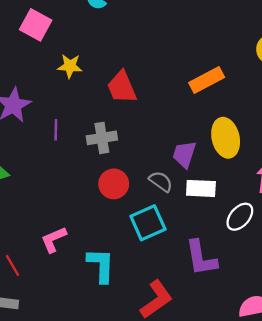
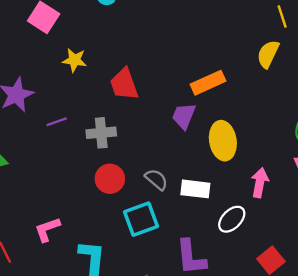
purple line: (56, 130) -> (57, 122), turned 66
purple trapezoid: (184, 154) -> (184, 116), moved

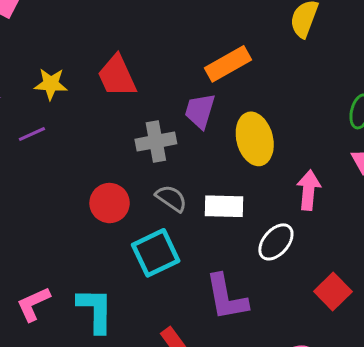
yellow star: (75, 60) -> (51, 84), moved
gray cross: (101, 133) -> (156, 142), moved
pink L-shape: (47, 229) -> (33, 304), moved

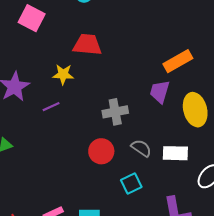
red trapezoid: (117, 76) -> (87, 45), moved, turned 120
gray cross: (156, 142) -> (115, 112), moved
cyan square: (156, 253) -> (131, 183), size x0.7

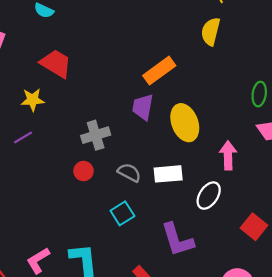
red trapezoid: (87, 45) -> (56, 63), turned 32
red circle: (101, 151) -> (84, 171), moved, size x0.7

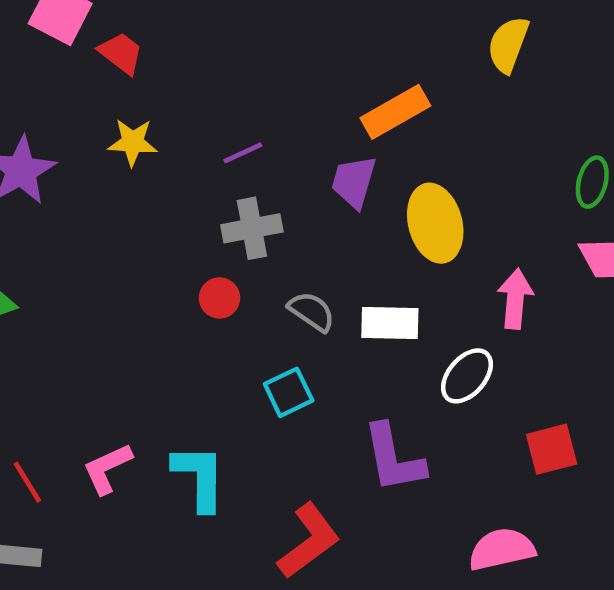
red trapezoid: (56, 63) -> (121, 53), moved, size x0.7
purple line: (23, 137) -> (243, 153), moved
red square: (254, 227) -> (552, 449), turned 30

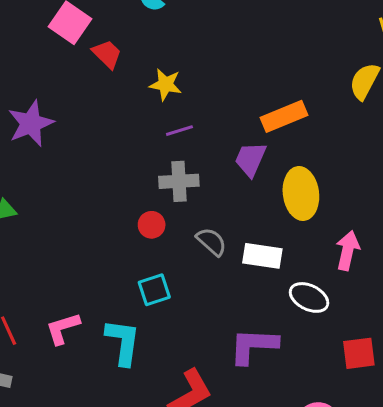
yellow star: (133, 142) -> (166, 85), moved
white ellipse: (467, 376) -> (309, 297), turned 69
cyan square: (289, 392) -> (154, 290), moved
purple L-shape: (394, 458) -> (253, 346), turned 96

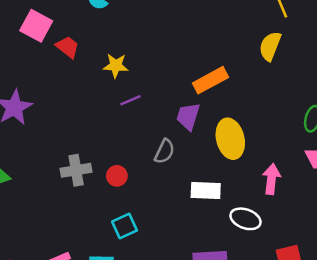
gray cross: (179, 181) -> (76, 170), moved
gray semicircle: (211, 242) -> (165, 151), moved, turned 80

